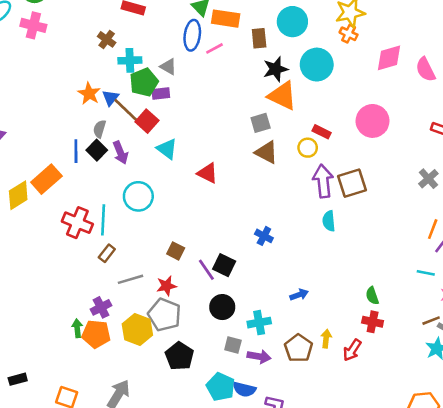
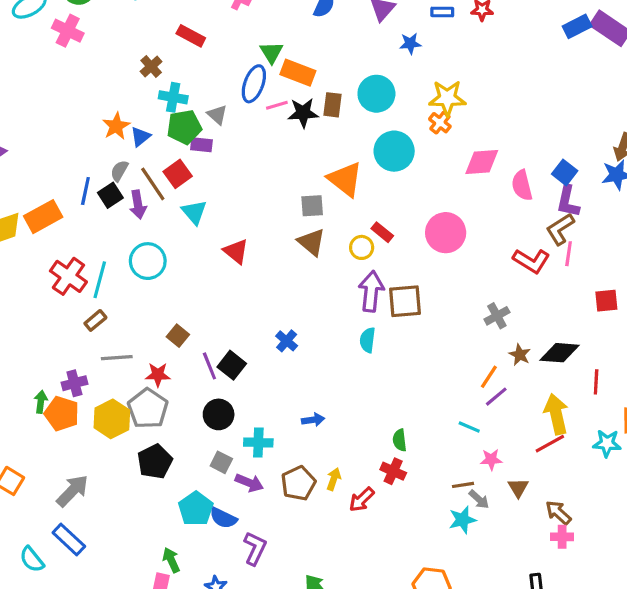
black star: (276, 69) -> (303, 113), moved
brown line: (126, 110) -> (153, 184), moved

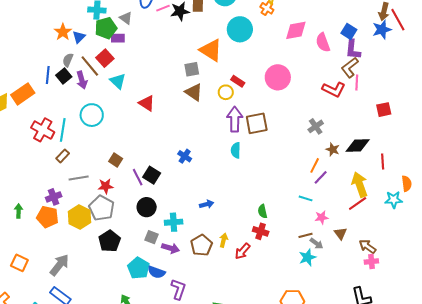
green arrow: (41, 402) -> (19, 211), moved

